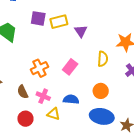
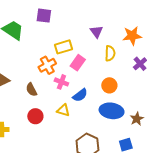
yellow rectangle: (59, 22) -> (63, 47), moved
purple triangle: (81, 31) -> (96, 32), moved
pink cross: (43, 96) -> (61, 82), moved
blue semicircle: (71, 99) -> (80, 95), turned 140

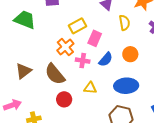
brown semicircle: (31, 90) -> (55, 74), size x1.6
blue semicircle: (80, 95) -> (106, 59), moved
blue ellipse: (112, 111) -> (126, 86), moved

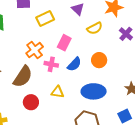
yellow semicircle: (124, 23) -> (95, 28), turned 70
yellow rectangle: (78, 26) -> (45, 19), moved
brown semicircle: (55, 74) -> (23, 77), turned -110

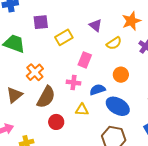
orange cross: (35, 50) -> (35, 72), moved
blue semicircle: (74, 64) -> (98, 90), moved, turned -147
blue ellipse: (94, 91) -> (118, 106), turned 35

